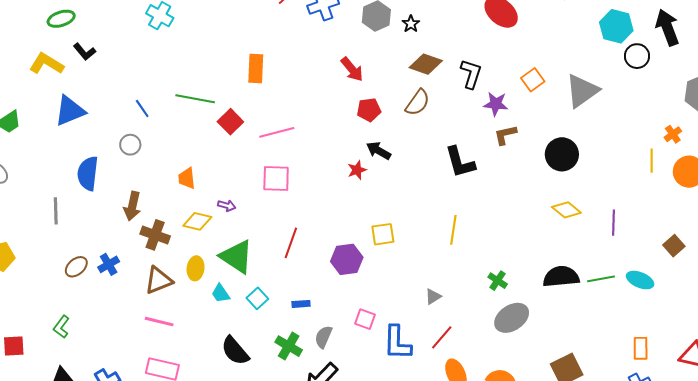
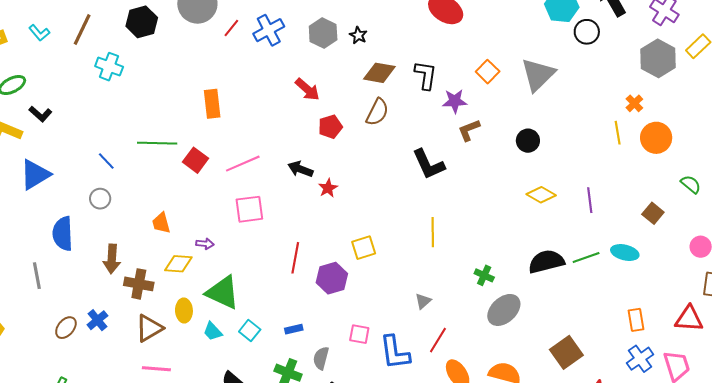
black arrow: (379, 151) -> (300, 169), moved
black circle: (562, 154) -> (528, 141), size x0.7
red line: (291, 243) -> (295, 258), moved

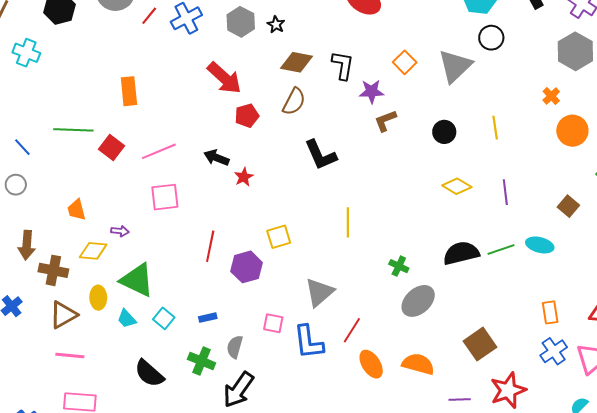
black circle: (587, 32) -> (491, 38), moved
red arrow: (307, 89) -> (224, 78), size x1.4
yellow line: (618, 133) -> (495, 128), moved
black L-shape: (428, 164) -> (320, 155), moved
gray triangle: (423, 301) -> (319, 292), moved, size x1.8

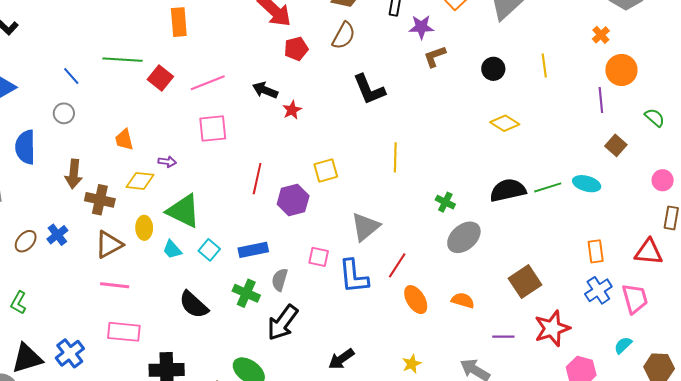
purple line: (505, 192) -> (601, 100), moved
blue rectangle: (208, 318) -> (253, 250), size x1.6
orange semicircle: (418, 364) -> (463, 300), size x0.7

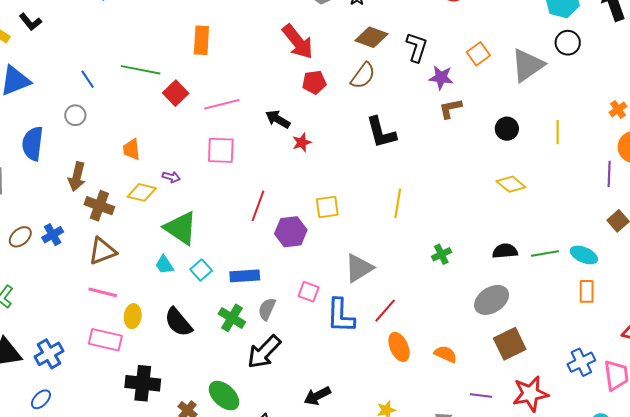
black semicircle: (508, 190) -> (505, 251), size x0.7
green cross: (445, 202) -> (441, 254), turned 30
yellow ellipse: (144, 228) -> (133, 316), moved
gray ellipse: (464, 237) -> (492, 300), moved
orange rectangle: (596, 251) -> (587, 291), moved

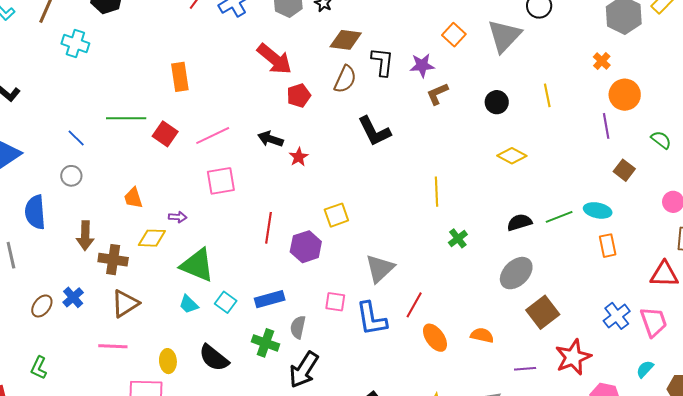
black L-shape: (417, 47) -> (382, 62), moved
yellow line: (398, 203) -> (436, 192), moved
pink line: (103, 292) -> (113, 346), moved

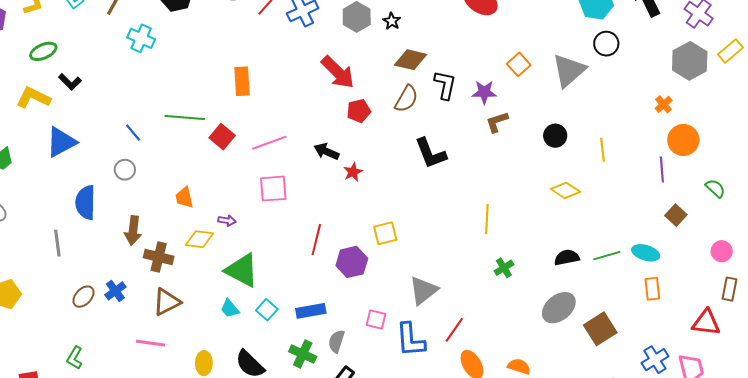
yellow line: (547, 95) -> (603, 150), moved
brown square: (543, 312) -> (600, 329), moved

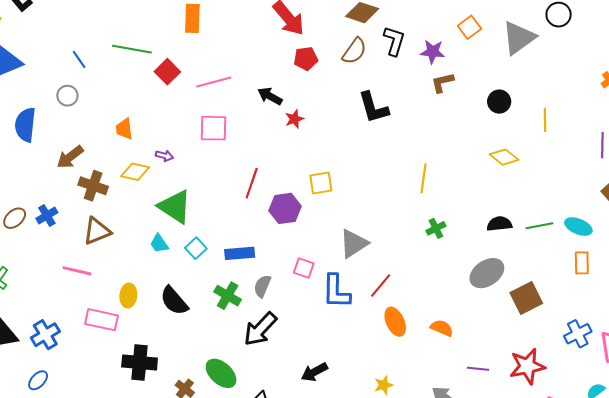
brown arrow: (133, 231) -> (70, 157), turned 40

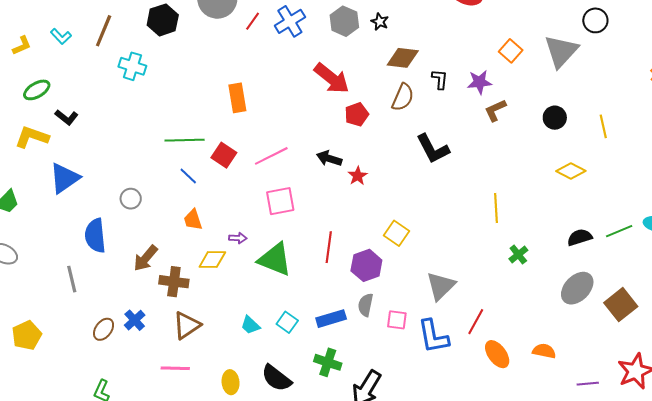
black L-shape: (394, 41) -> (440, 79), size x0.7
blue line: (79, 59) -> (188, 176), moved
yellow square: (321, 183) -> (396, 233), turned -35
green triangle: (175, 207) -> (275, 259), moved
gray semicircle: (262, 286) -> (366, 305), moved

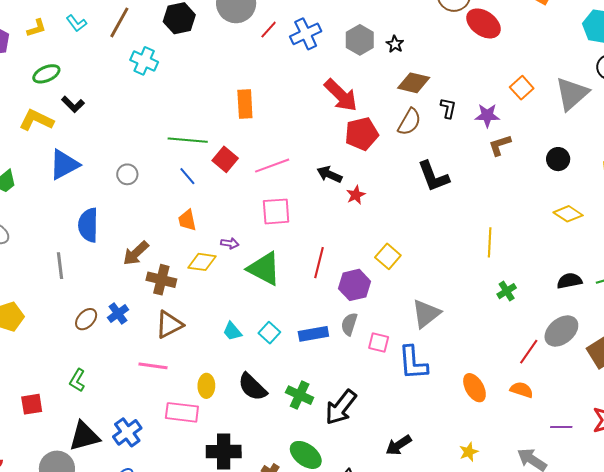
red pentagon: (357, 114) -> (362, 134), size x1.4
gray circle: (131, 199) -> (127, 174), moved
red line: (476, 322) -> (529, 352), moved
green cross: (328, 362) -> (300, 395), moved

